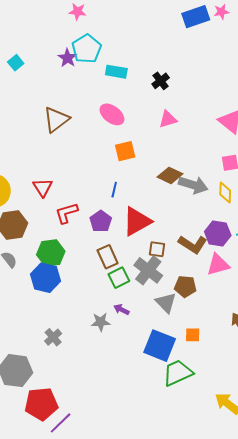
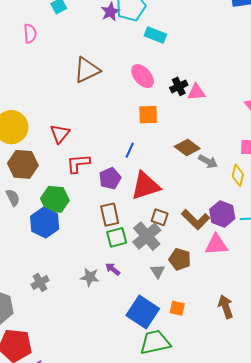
black cross: (161, 81) -> (179, 86), moved
gray arrow: (193, 185) -> (208, 161), size x0.7
gray triangle: (166, 303) -> (158, 271), size x0.7

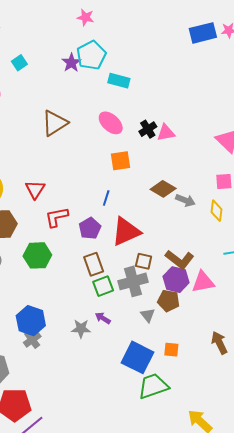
purple hexagon: (222, 214) -> (176, 280), moved
blue hexagon: (45, 223) -> (31, 321), moved
gray cross: (147, 236) -> (133, 281), turned 32

